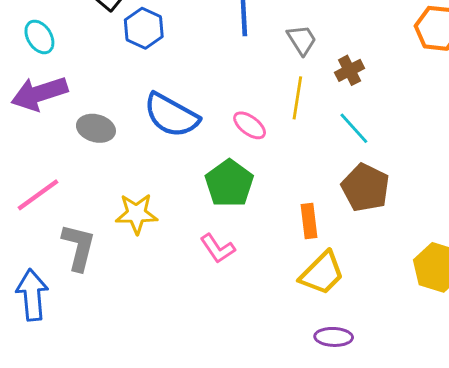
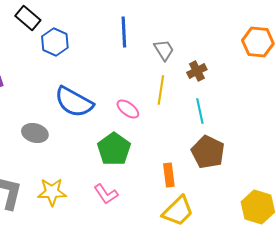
gray ellipse: (96, 128) -> (35, 133), moved
cyan line: (354, 128) -> (200, 111), turned 30
yellow star: (137, 214) -> (52, 192), moved

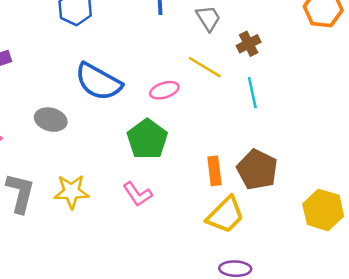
yellow line: (161, 90) -> (205, 67), turned -68
pink ellipse: (128, 109) -> (164, 90), turned -55
brown pentagon: (208, 152) -> (257, 170), moved

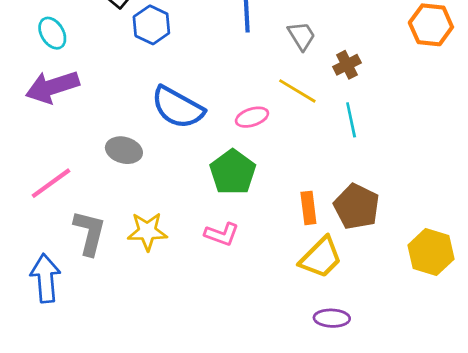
pink L-shape: (137, 194) -> (222, 234), turned -36

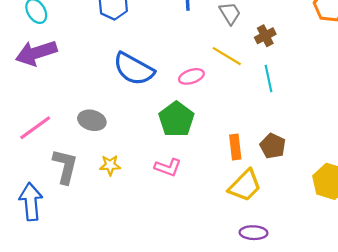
gray ellipse: (124, 150) -> (92, 120), moved
brown pentagon: (357, 207) -> (273, 146), size x0.7
yellow star: (147, 231) -> (110, 165), size x0.7

